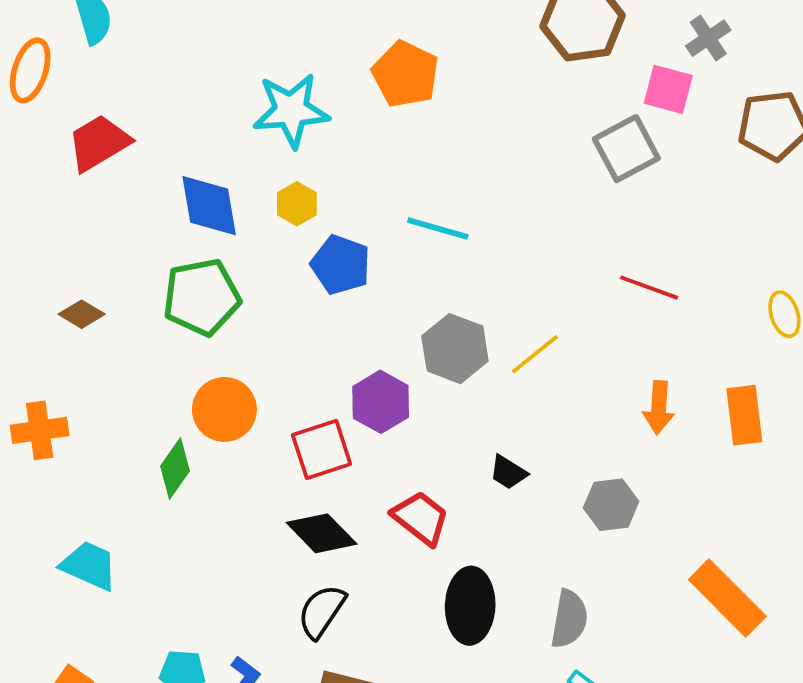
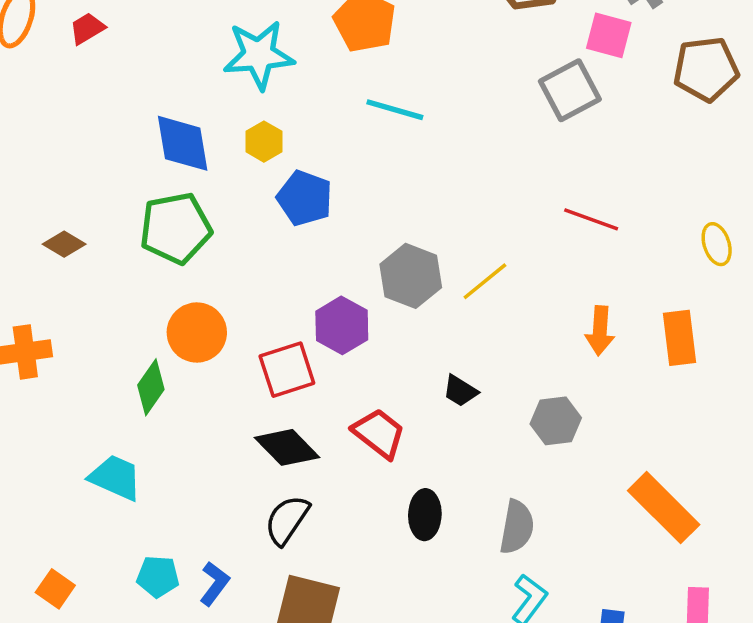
red trapezoid: (99, 143) -> (87, 28), moved, size x0.6
cyan line: (438, 229) -> (395, 110), moved
cyan trapezoid: (89, 566) -> (115, 477), moved
black ellipse: (470, 606) -> (425, 515), size x0.7

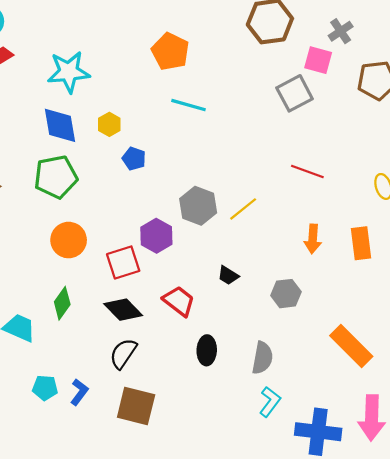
cyan star: (259, 55) -> (69, 72), moved
blue pentagon: (305, 198) -> (134, 159), size x0.7
green diamond: (151, 387) -> (62, 303), moved

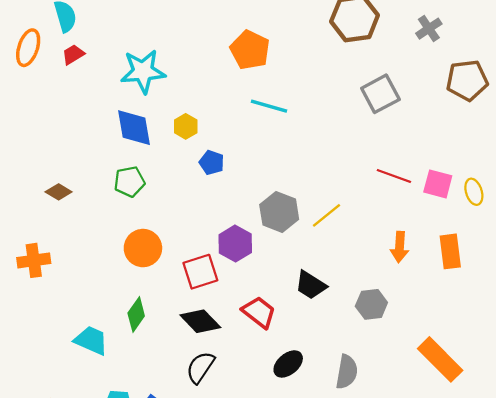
pink square: (318, 60) -> (438, 184), moved
green pentagon: (56, 177) -> (129, 182), size x0.7
black trapezoid: (228, 275) -> (311, 285), size x1.4
black ellipse: (207, 350) -> (288, 364), turned 48

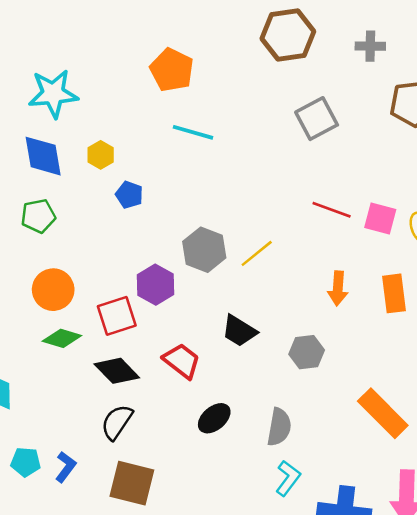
gray cross: (429, 29) -> (370, 46), turned 35
green diamond: (136, 314) -> (62, 338), moved, turned 72

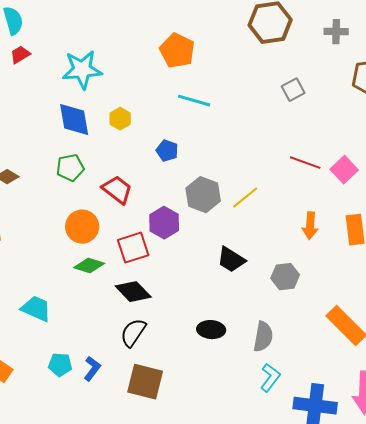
gray square: (317, 119) -> (293, 90), size x0.7
blue pentagon: (129, 195) -> (167, 151), moved
pink square: (380, 218) -> (344, 170), turned 32
red trapezoid: (182, 361) -> (117, 190), moved
black ellipse: (214, 418) -> (211, 330), turned 44

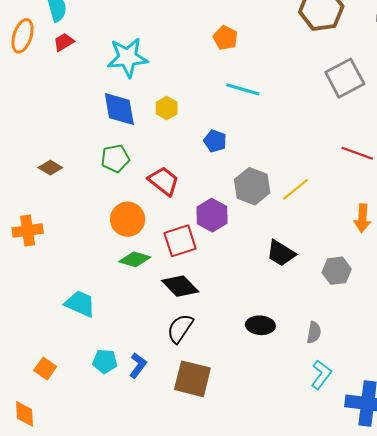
orange pentagon: (177, 51) -> (225, 38), size x0.7
gray square: (293, 90) -> (345, 78), size x1.6
gray semicircle: (263, 337) -> (314, 332), size x0.7

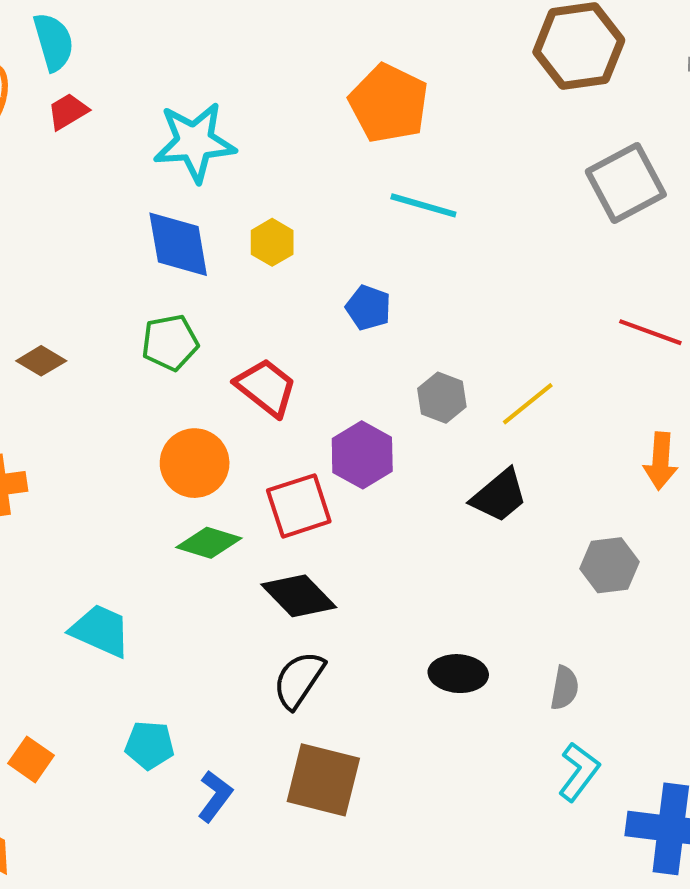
orange pentagon: (225, 38) -> (389, 103), size x1.6
gray hexagon: (252, 186) -> (442, 398), size x0.7
black trapezoid: (281, 253) -> (499, 496), moved, turned -72
blue L-shape: (138, 365) -> (215, 796), moved

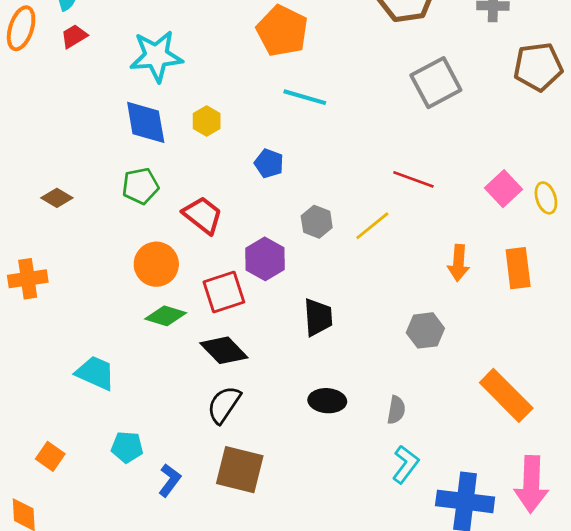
red line: (650, 332) -> (413, 179), moved
black trapezoid: (499, 496) -> (318, 317), moved, turned -54

